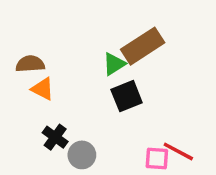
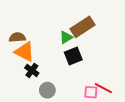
orange triangle: (43, 89) -> (25, 52), size x1.5
black cross: (55, 137) -> (32, 70), moved

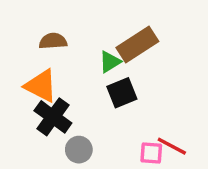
brown semicircle: (17, 37) -> (53, 41), moved
black cross: (32, 70) -> (53, 117), size x1.5

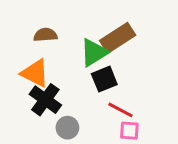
green triangle: (110, 62) -> (94, 53), size x1.5
red line: (172, 146) -> (120, 110), moved

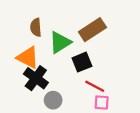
brown semicircle: (45, 35) -> (36, 27), turned -90
green triangle: (94, 53) -> (60, 42), moved

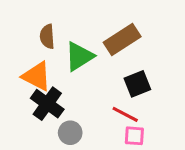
black square: (82, 62) -> (137, 84), moved

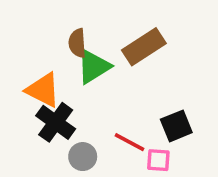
brown semicircle: (47, 36) -> (77, 43), moved
black square: (137, 84) -> (176, 126), moved
red line: (125, 114) -> (129, 142), moved

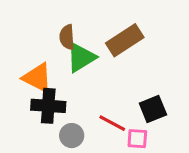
black cross: (56, 122) -> (48, 106), turned -32

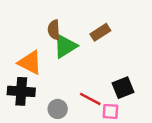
brown rectangle: (125, 40) -> (100, 32), size x0.7
black cross: (48, 106) -> (21, 91), moved

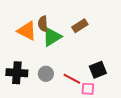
orange triangle: (30, 62) -> (27, 31), moved
gray circle: (58, 109) -> (46, 74), moved

